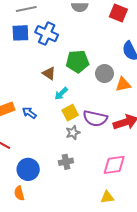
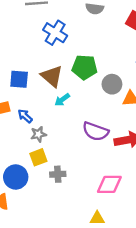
blue square: (20, 33) -> (19, 79), moved
brown triangle: (49, 73) -> (52, 76), size x1.5
yellow square: (70, 113) -> (38, 157), moved
gray star: (73, 133) -> (38, 134), moved

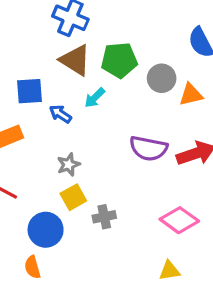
brown triangle: (52, 76) -> (75, 60), moved
cyan arrow: (62, 100) -> (95, 98), moved
blue arrow: (25, 116) -> (60, 114), moved
pink diamond: (109, 184) -> (179, 220), turned 45

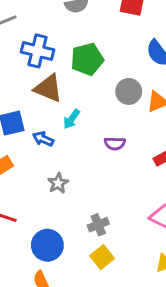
green pentagon: (119, 60) -> (87, 59), moved
purple semicircle: (148, 148) -> (115, 144), moved, size x0.6
yellow square: (73, 197) -> (102, 257), moved

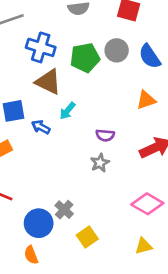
gray circle: (129, 91) -> (117, 50), moved
gray star: (58, 183) -> (100, 163), moved
gray cross: (98, 225) -> (64, 210), moved, turned -30

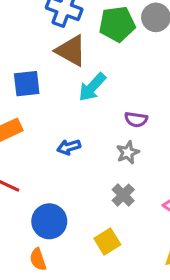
cyan arrow: (67, 111) -> (92, 87), size x1.4
blue arrow: (41, 127) -> (69, 147), moved, turned -48
gray cross: (64, 210) -> (123, 195), moved

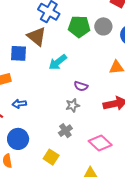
brown triangle: (71, 51) -> (37, 36), moved
blue arrow: (69, 147) -> (19, 104), moved
yellow square: (107, 242) -> (51, 157), turned -35

